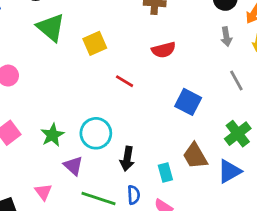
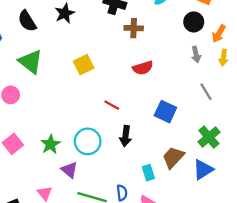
green triangle: (51, 27) -> (31, 62), moved
red line: (125, 81) -> (112, 105), moved
brown trapezoid: (195, 156) -> (173, 157), turned 75
black arrow: (127, 159) -> (126, 136), moved

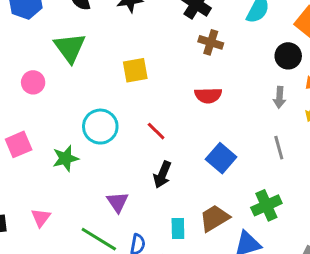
cyan circle: (88, 141) -> (100, 127), moved
purple triangle: (69, 170) -> (118, 202), moved

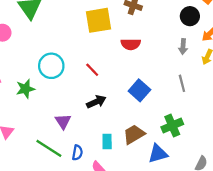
yellow square: (135, 70) -> (99, 20), moved, size x1.4
black arrow: (162, 175) -> (96, 102), turned -138

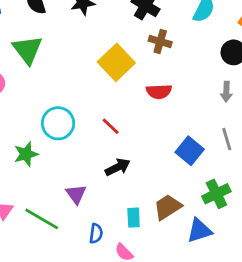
yellow square: (99, 20) -> (116, 62), turned -32
blue square: (139, 90) -> (190, 151), moved
green line: (49, 148) -> (42, 219), moved

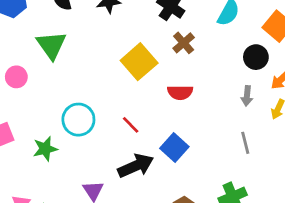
brown cross: (160, 41) -> (184, 43), turned 30
blue square: (190, 151) -> (174, 147), moved
black arrow: (118, 167) -> (136, 166), size x1.4

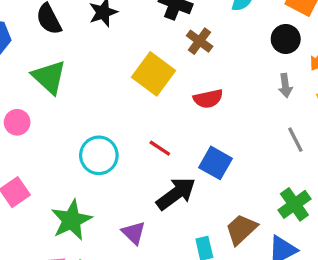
green star: (45, 149) -> (71, 220), moved, size x1.4

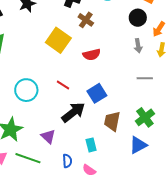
gray line: (295, 140) -> (145, 78), turned -63
blue square: (216, 163) -> (97, 93), turned 30
brown trapezoid: (241, 229) -> (112, 121), moved, turned -35

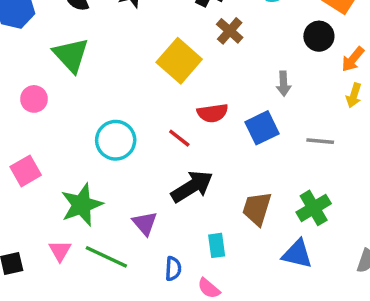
gray arrow: (138, 46) -> (284, 84), moved
red semicircle: (92, 55) -> (212, 113), moved
blue square: (97, 93) -> (262, 128), moved
blue triangle: (138, 145) -> (297, 254), turned 36

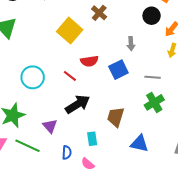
green cross: (314, 208) -> (154, 102), moved

